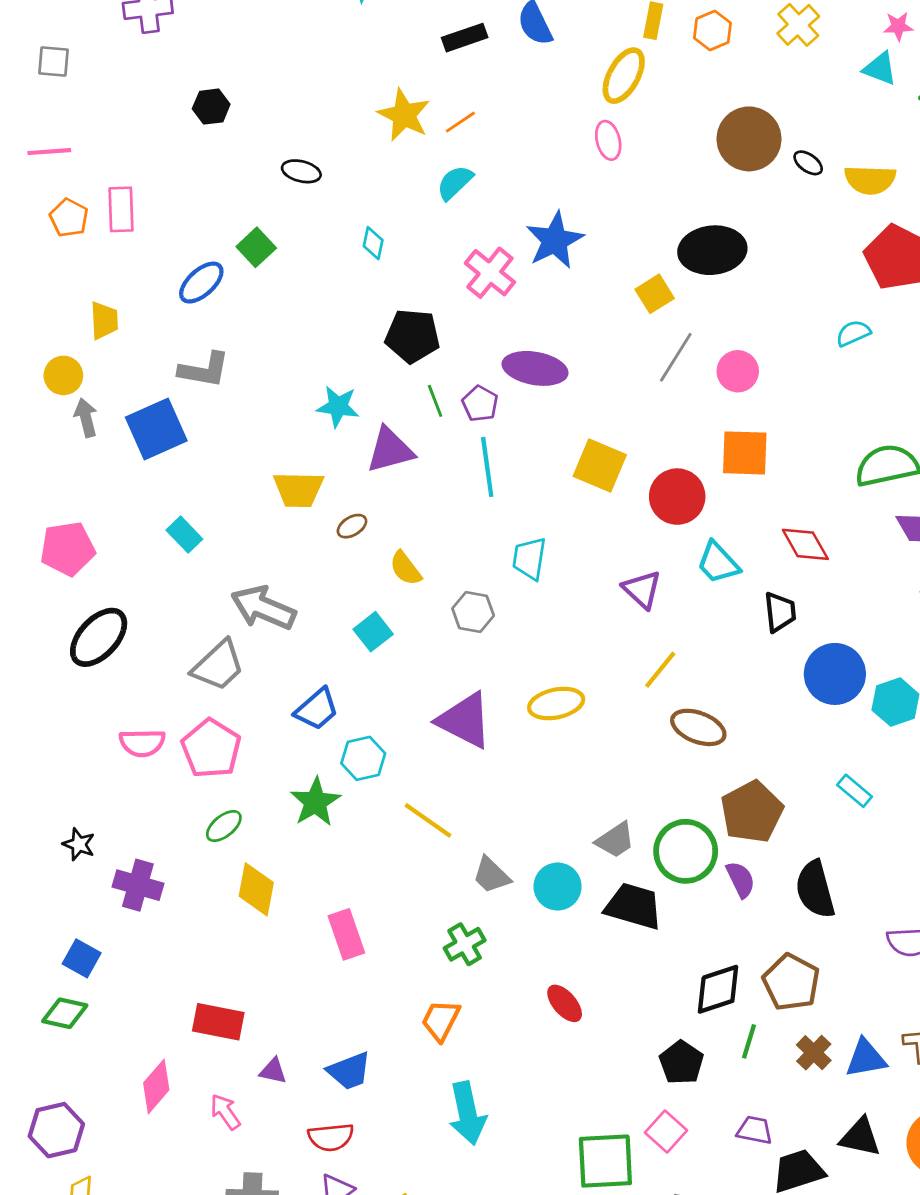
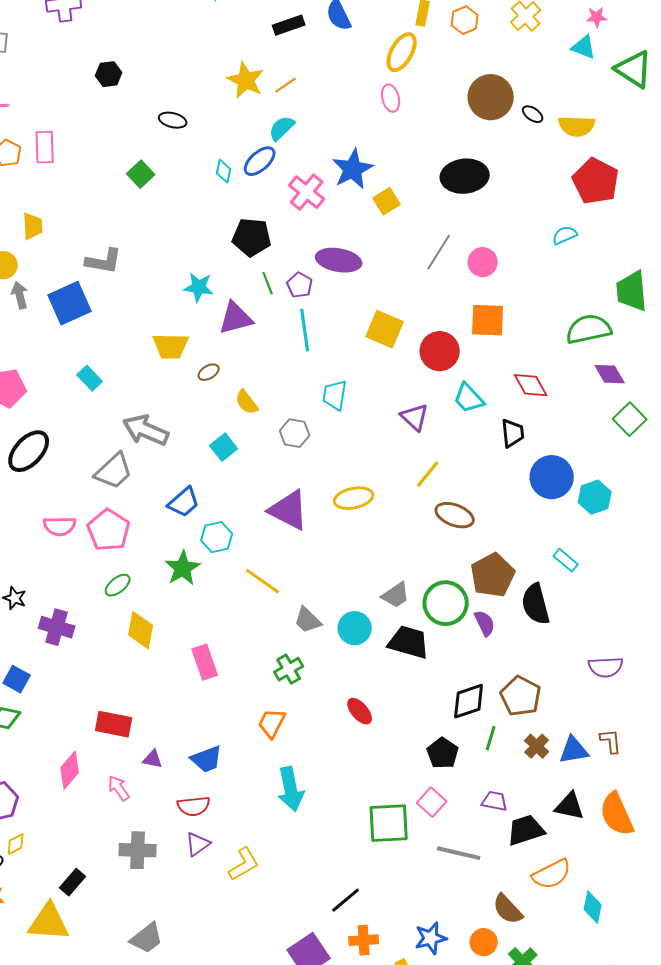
blue ellipse: (201, 283) -> (260, 161), moved
yellow square: (655, 294) -> (387, 201), moved
black semicircle: (815, 889) -> (536, 604), moved

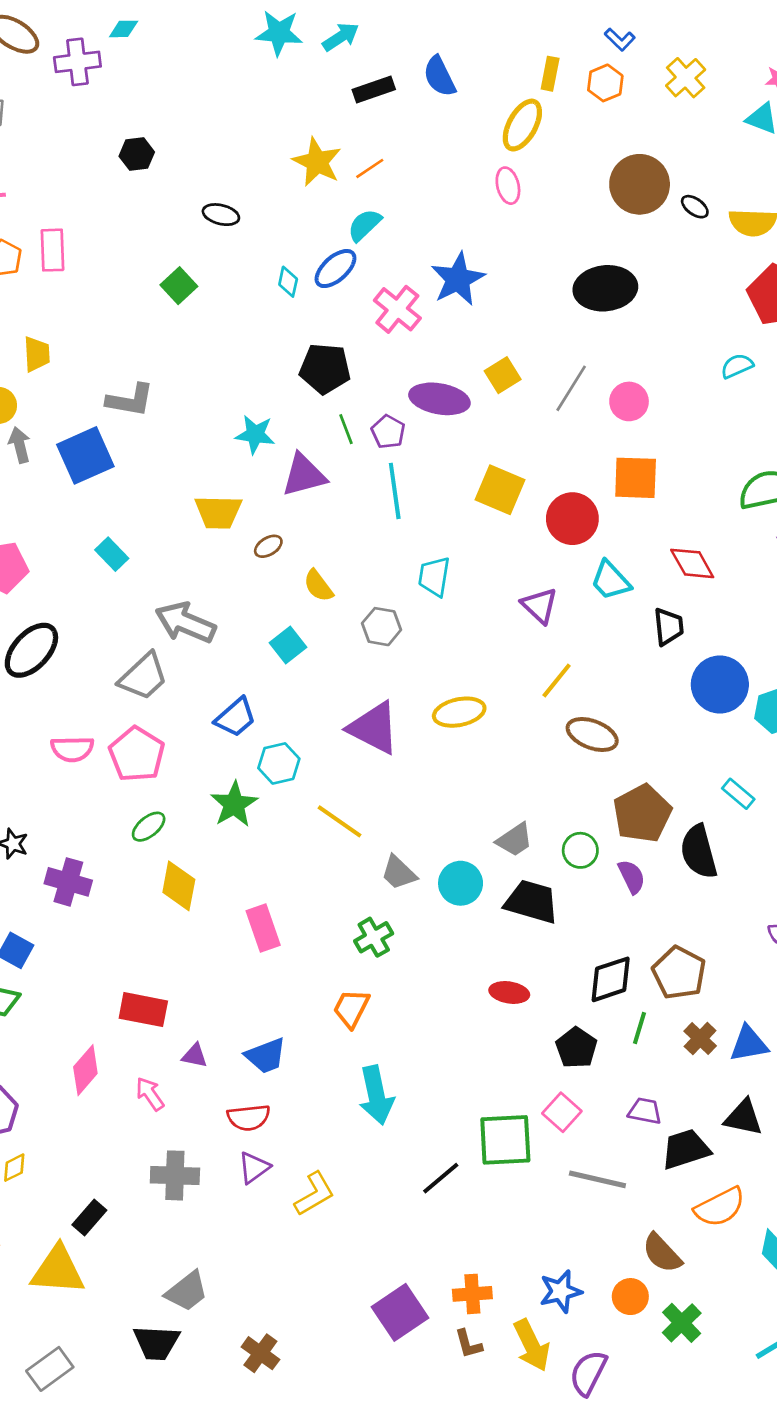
yellow square: (387, 201) -> (503, 375), moved
green circle: (446, 603) -> (580, 850), size x0.6
red ellipse: (360, 711) -> (509, 992), moved, turned -40
black line: (346, 900) -> (441, 1178), moved

